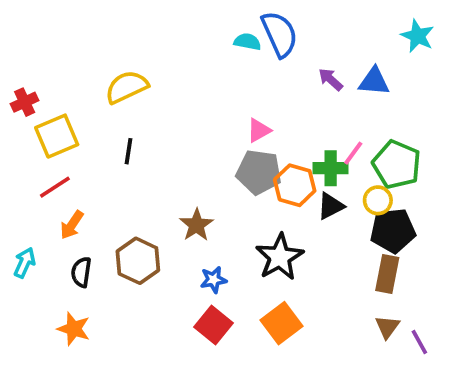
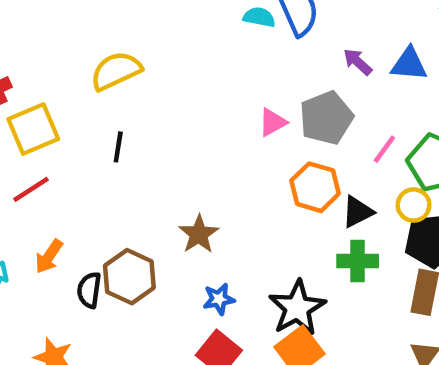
green cross: (331, 168) -> (358, 261), moved
gray pentagon: (259, 172) -> (326, 118), moved, turned -30
orange arrow: (72, 225) -> (49, 256), moved
black star: (280, 257) -> (297, 308), moved
black semicircle: (81, 272) -> (89, 290), moved

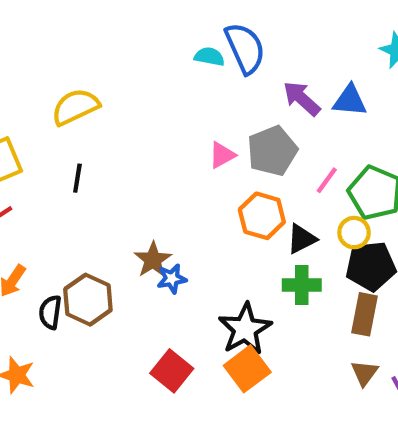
purple arrow: (358, 62) -> (302, 98), size x1.4
blue star: (219, 299) -> (172, 279), moved

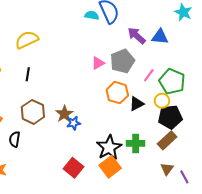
green cross: (302, 285) -> (136, 143), moved
brown hexagon: (88, 300) -> (33, 112), moved
brown rectangle: (364, 314) -> (167, 140), turned 36

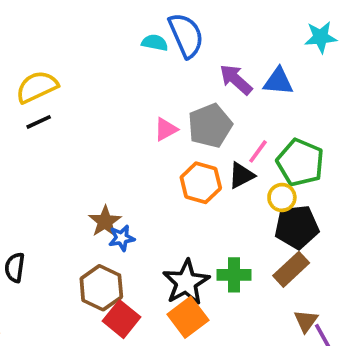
cyan star: (183, 12) -> (321, 37), turned -30
black line: (28, 74) -> (39, 122), moved, turned 56
black triangle: (137, 104) -> (241, 175), moved
brown hexagon: (33, 112) -> (101, 288), moved
brown triangle: (167, 169) -> (306, 321), moved

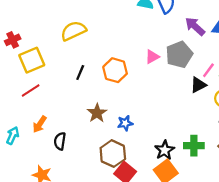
black line: (39, 122) -> (80, 72), moved, turned -42
orange hexagon: (201, 183) -> (115, 70), moved
brown star: (105, 221) -> (97, 113), moved
black star: (186, 282) -> (165, 150), size x0.7

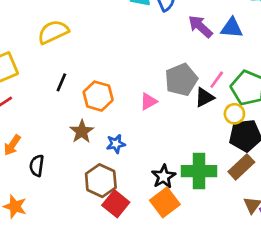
gray pentagon: (179, 54) -> (181, 80), moved
pink triangle: (152, 57) -> (149, 102), moved
orange hexagon: (115, 70) -> (98, 96), moved
green cross: (194, 146) -> (199, 171), size x1.4

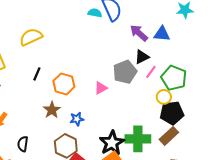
black triangle: (204, 97) -> (142, 57), moved
black semicircle: (37, 166) -> (23, 144), moved
black star: (164, 177) -> (112, 143), size x1.4

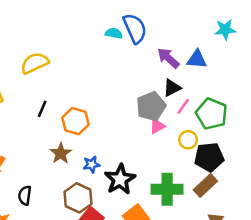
pink triangle: (101, 88) -> (157, 126), moved
yellow circle: (164, 97) -> (188, 140), moved
black star: (112, 143) -> (120, 179), moved

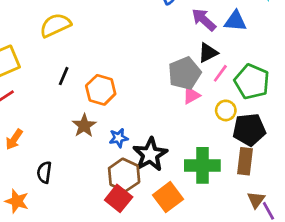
brown rectangle: (205, 186) -> (245, 161), turned -40
brown hexagon: (78, 198) -> (124, 175), moved

